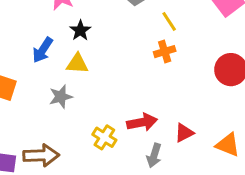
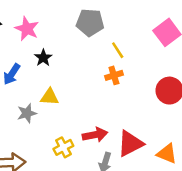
yellow triangle: (77, 64) -> (50, 97), moved
red triangle: (184, 133) -> (130, 144), size x1.6
yellow cross: (104, 137) -> (63, 147), turned 30

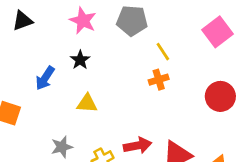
pink star: (27, 29) -> (83, 21), moved
gray star: (27, 113) -> (62, 147), moved

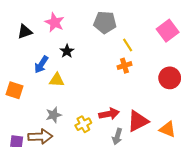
black triangle: (23, 21) -> (25, 32), moved
pink star: (83, 21) -> (55, 22), moved
yellow triangle: (87, 103) -> (57, 80), moved

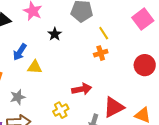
black star: (67, 51) -> (55, 34), moved
red arrow: (109, 114) -> (82, 89), moved
gray star: (54, 115) -> (18, 97), moved

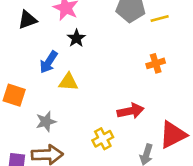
yellow line: (104, 33) -> (160, 18), moved, turned -72
black star: (55, 34) -> (76, 38), moved

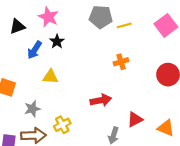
blue arrow: (49, 62) -> (34, 50), moved
red triangle: (173, 135) -> (135, 119), size x0.7
yellow cross: (103, 139) -> (62, 125), moved

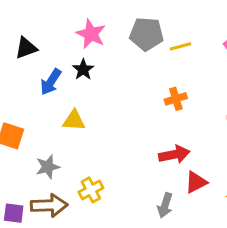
pink star: (48, 17) -> (91, 34), moved
red arrow: (101, 100) -> (174, 154), moved

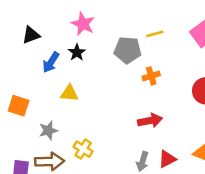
gray pentagon: (147, 34) -> (128, 50), moved
red triangle: (196, 182) -> (167, 159), moved
yellow cross: (91, 190) -> (83, 149), turned -30

